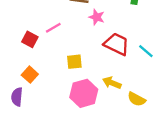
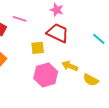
pink line: (53, 28) -> (20, 19), turned 48
red trapezoid: (117, 44) -> (58, 33), moved

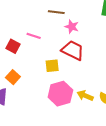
yellow arrow: (70, 66) -> (85, 96), moved

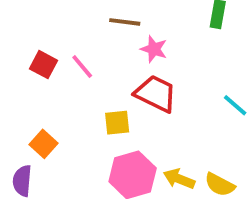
pink line: (34, 36) -> (82, 66), turned 32
red square: (13, 46) -> (44, 65), moved

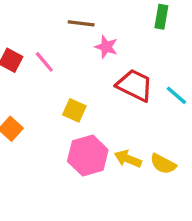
red trapezoid: (156, 94) -> (135, 85), moved
yellow square: (117, 123) -> (74, 110), turned 30

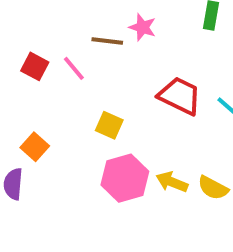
brown line: (81, 23) -> (107, 41), moved
pink star: (106, 47) -> (142, 27), moved

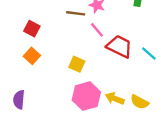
pink line: (74, 68) -> (97, 30), moved
orange square: (35, 147) -> (32, 56), moved

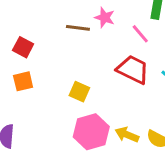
pink line: (97, 30) -> (140, 34), moved
orange square: (32, 56) -> (23, 81), turned 35

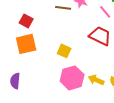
orange square: (23, 81) -> (26, 44), size x1.5

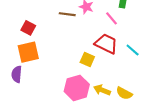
yellow square: (64, 51) -> (87, 60), moved
purple semicircle: (15, 81) -> (17, 74), moved

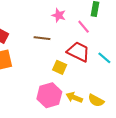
brown line: (67, 14) -> (42, 38), moved

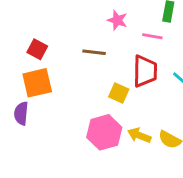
pink line: (84, 27) -> (152, 36), turned -40
red trapezoid: (78, 52) -> (145, 71), turned 65

